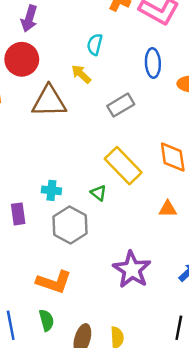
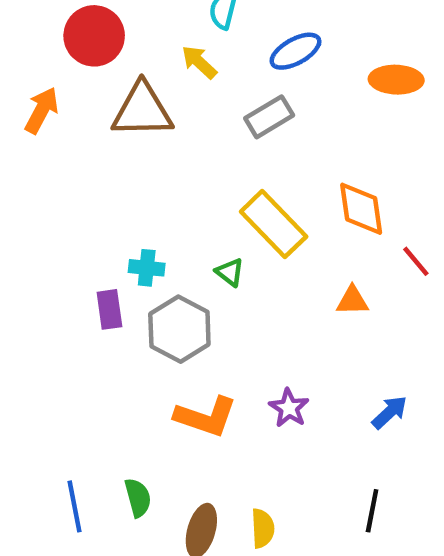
blue ellipse: (153, 63) -> (295, 51), moved, turned 64
purple rectangle: (18, 214) -> (109, 309), moved
purple star: (132, 270) -> (289, 408), size x0.6
orange L-shape: (54, 282) -> (206, 417), moved

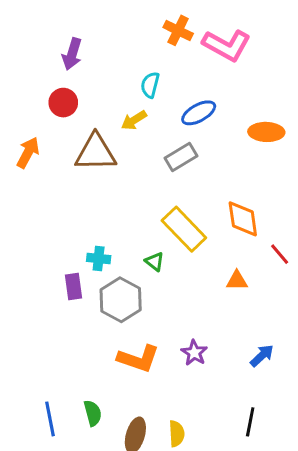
red circle: (94, 36) -> (63, 103), size x0.7
yellow arrow: (199, 62) -> (134, 120), turned -75

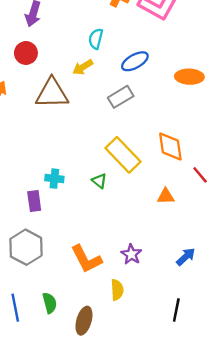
gray hexagon: (121, 300) -> (26, 247), moved
orange L-shape: (138, 359) -> (86, 259), turned 44
yellow semicircle: (177, 434) -> (117, 290), moved

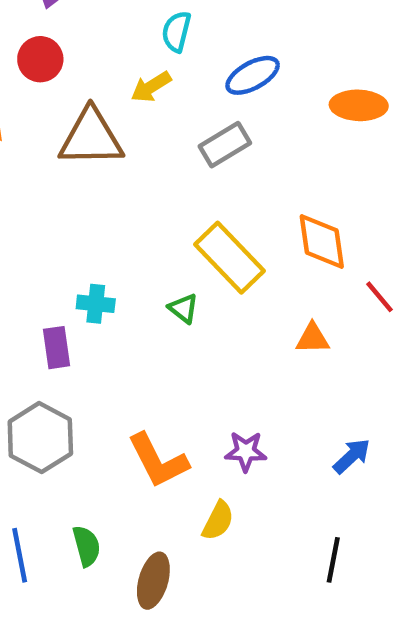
purple star: (131, 254) -> (246, 451), turned -30
yellow semicircle: (117, 290) -> (218, 521), turned 30

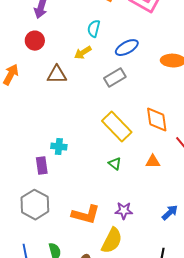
brown triangle: (91, 138) -> (57, 75), size x0.7
green triangle: (183, 308) -> (115, 164), moved
orange L-shape: (158, 461) -> (86, 215), turned -48
yellow semicircle: (218, 521) -> (112, 241), size x1.5

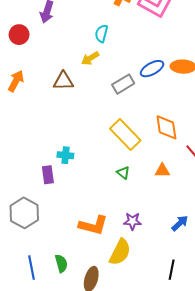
red circle: (35, 41) -> (19, 35), moved
blue ellipse: (127, 48) -> (152, 69), moved
gray hexagon: (35, 205) -> (24, 213), moved

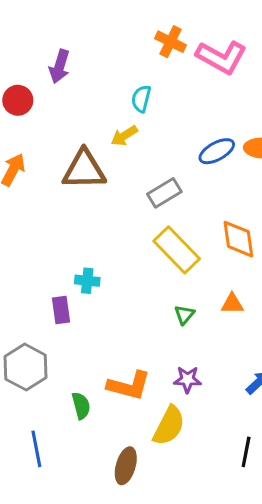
brown triangle: (63, 81) -> (84, 170), size x1.4
gray rectangle: (123, 84) -> (164, 193), moved
green triangle: (123, 173) -> (184, 315), moved, turned 32
green semicircle: (61, 263) -> (81, 406), moved

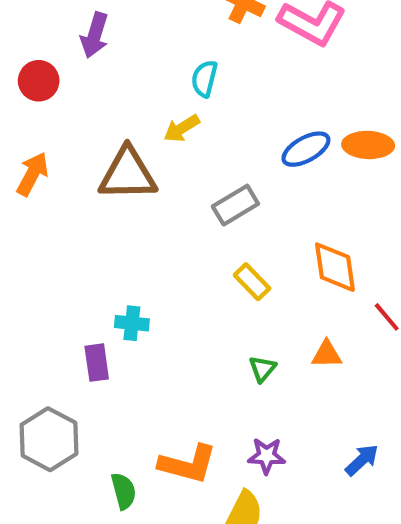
yellow rectangle: (177, 250) -> (252, 282), size x0.6

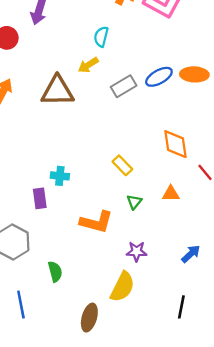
gray rectangle: (235, 205) -> (124, 86), moved
yellow rectangle: (252, 282) -> (122, 165), moved
orange L-shape: (188, 464) -> (96, 222), moved

